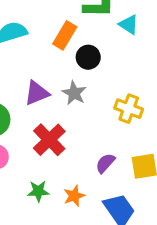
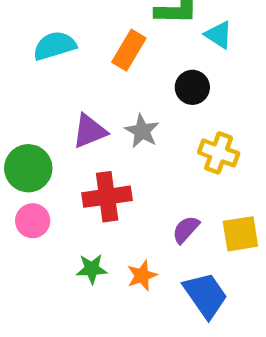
black circle: (88, 57) -> (192, 87), moved
red cross: (49, 140) -> (107, 197), turned 36

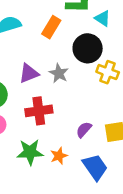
black circle: (192, 87) -> (88, 48), size x1.5
yellow cross: (219, 153) -> (108, 72), moved
green star: (92, 269) -> (30, 152), size x1.5

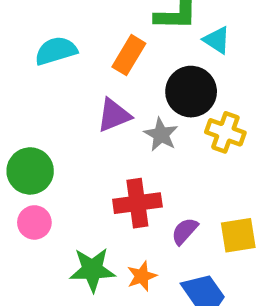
purple triangle: (29, 73) -> (114, 115), moved
gray star: (59, 73) -> (161, 134), moved
red cross: (39, 111) -> (137, 203), moved

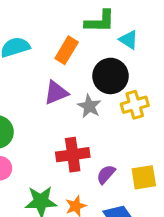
yellow cross: (225, 132) -> (135, 105), turned -36

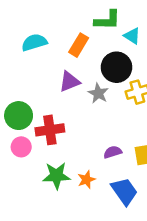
red cross: (73, 155) -> (50, 130), moved
purple semicircle: (106, 174) -> (113, 152), turned 30

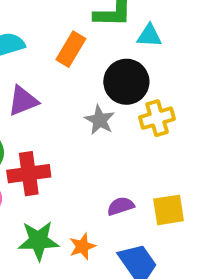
cyan triangle: (132, 36) -> (149, 36), turned -30
purple triangle: (69, 82) -> (23, 101), moved

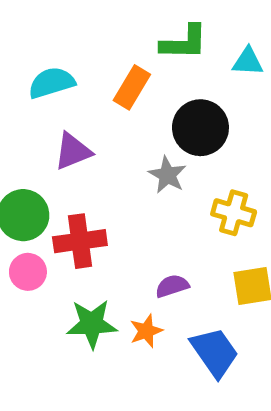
cyan triangle: (149, 36) -> (248, 61), moved
yellow cross: (157, 118) -> (234, 213), moved, turned 32
purple semicircle: (121, 206) -> (172, 286), moved

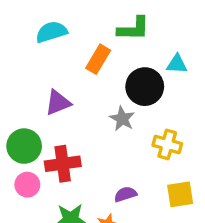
cyan triangle: (248, 61) -> (177, 64), moved
cyan semicircle: (52, 83) -> (51, 32), moved

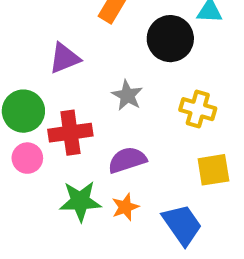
gray star: (122, 119) -> (127, 95), moved
purple semicircle: (125, 194) -> (127, 160), moved, size x1.4

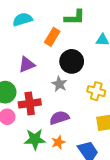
black circle: (170, 39) -> (72, 61), moved

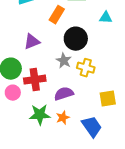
yellow cross: (96, 91) -> (86, 68), moved

